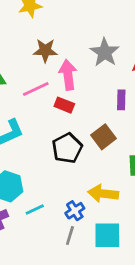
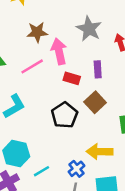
purple rectangle: (121, 100) -> (98, 69), moved
red rectangle: (64, 105) -> (72, 78), moved

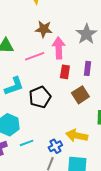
red rectangle: (72, 78) -> (65, 72), turned 72
black pentagon: (64, 115) -> (40, 97), moved

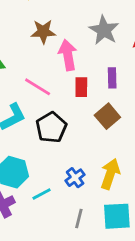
pink line: (35, 56) -> (38, 87), moved, turned 60
yellow arrow: (77, 136) -> (110, 174), turned 105
blue cross: (55, 146) -> (75, 178), moved

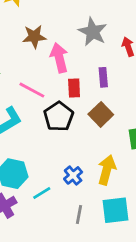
black pentagon: (51, 127) -> (59, 117), moved

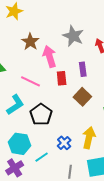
brown star: (34, 37) -> (30, 42), turned -30
black pentagon: (59, 117) -> (41, 115), moved

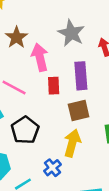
purple rectangle: (83, 69) -> (81, 76), size x1.5
brown square: (82, 97) -> (79, 111), turned 30
yellow arrow: (89, 138) -> (72, 143), moved

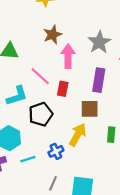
red rectangle: (54, 86) -> (63, 89), moved

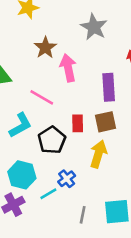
gray star: (99, 42) -> (94, 27), moved
red rectangle: (63, 89) -> (78, 123), moved
blue cross: (56, 151) -> (67, 179), moved

